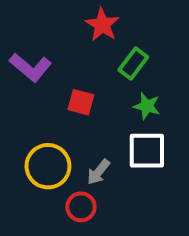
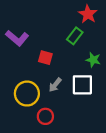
red star: (102, 25) -> (88, 14), moved
green star: (147, 106) -> (93, 60), moved
gray arrow: (98, 172) -> (55, 85), moved

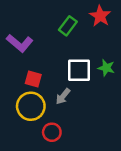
green rectangle: (75, 36) -> (68, 26), moved
red square: (45, 58) -> (33, 79), moved
white square: (82, 85) -> (79, 70), moved

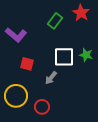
yellow circle: (31, 106) -> (16, 96), moved

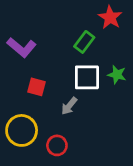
green rectangle: (55, 21) -> (84, 42), moved

